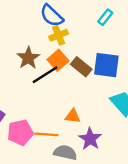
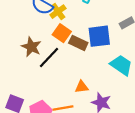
yellow cross: (59, 35) -> (58, 12), moved
orange square: (58, 60) -> (62, 33), moved

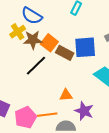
yellow cross: (58, 12) -> (18, 32), moved
brown star: (31, 47) -> (33, 40), moved, turned -30

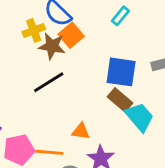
orange square: (49, 43) -> (71, 35), moved
brown rectangle: (65, 53) -> (120, 100), moved

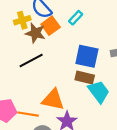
cyan rectangle: (120, 16) -> (76, 18), moved
brown rectangle: (120, 100) -> (85, 78), turned -30
orange triangle: (81, 131) -> (53, 100), size x1.6

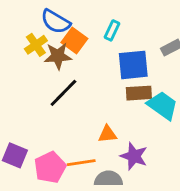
cyan rectangle: (76, 18) -> (112, 30), moved
orange triangle: (53, 100) -> (107, 134), size x0.6

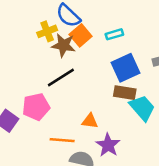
cyan rectangle: (112, 30) -> (114, 34), turned 35
blue square: (133, 65) -> (125, 68), turned -32
pink pentagon: (50, 167) -> (36, 107), moved

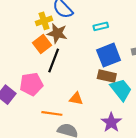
orange square: (81, 35) -> (42, 44), moved
black line: (61, 78) -> (54, 60), turned -40
purple star: (108, 145) -> (111, 122), moved

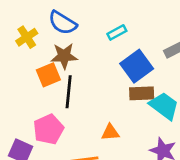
yellow cross: (44, 21) -> (27, 37), moved
orange square: (42, 44) -> (48, 75), turned 30

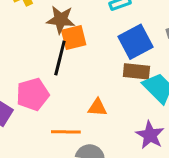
orange square: (48, 75) -> (74, 38), moved

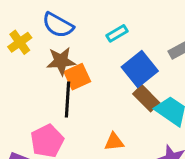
brown rectangle: (136, 71) -> (146, 98), turned 50

